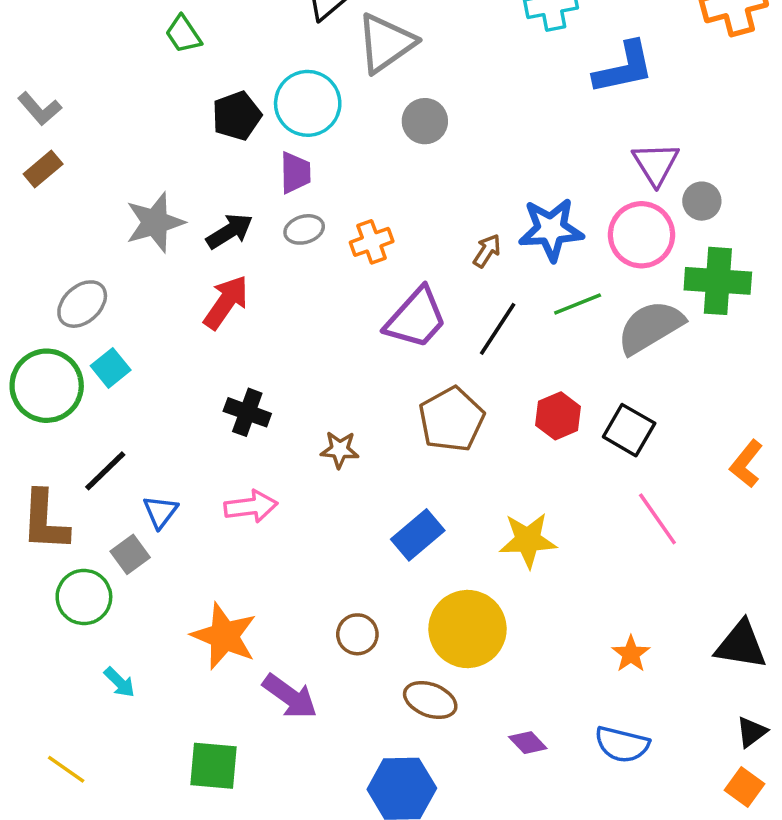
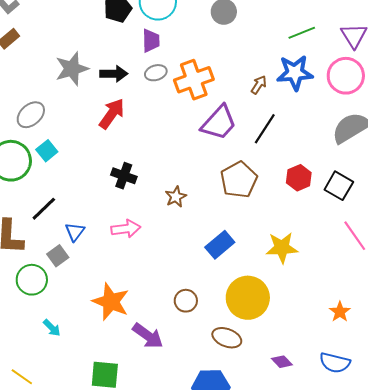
black arrow: (230, 231) -> (114, 74), turned 32
orange cross: (372, 242) -> (194, 80), size x1.6
green line: (578, 304) -> (302, 33), moved
brown star: (340, 450) -> (176, 197), turned -30

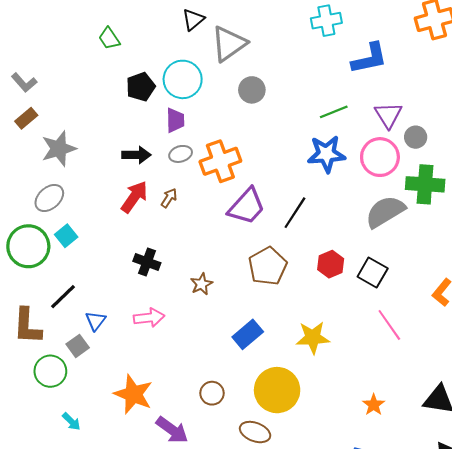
gray star: (72, 69) -> (59, 149), moved
brown arrow: (259, 85) -> (169, 198), moved

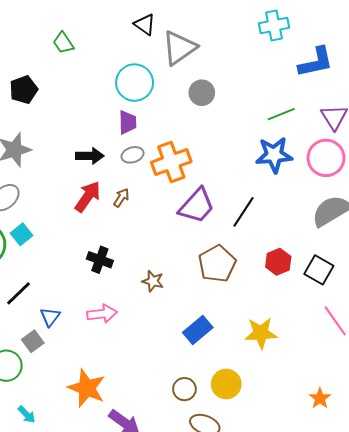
black triangle: (193, 20) -> (145, 25), turned -45
black pentagon: (141, 87) -> (24, 90), moved
brown star: (202, 284) -> (153, 281), turned -30
yellow circle: (277, 390) -> (226, 384), size x0.7
brown circle: (212, 393) -> (184, 389), moved

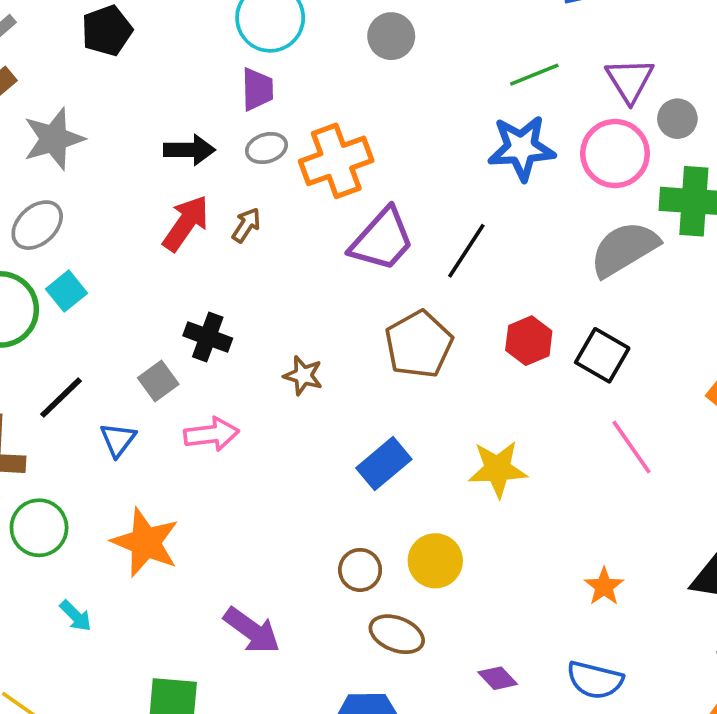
black pentagon: (24, 90) -> (107, 31), moved
gray square: (33, 341) -> (158, 381), moved
orange star: (87, 388) -> (145, 542), moved

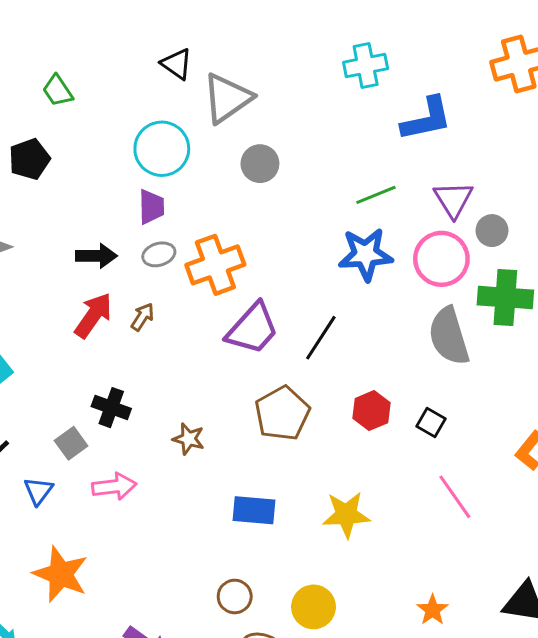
gray semicircle: (624, 249) -> (449, 336), turned -76
black square: (602, 355) -> (431, 422), size x0.7
blue rectangle: (384, 464) -> (254, 510), turned 45
yellow circle: (435, 561) -> (314, 607), moved

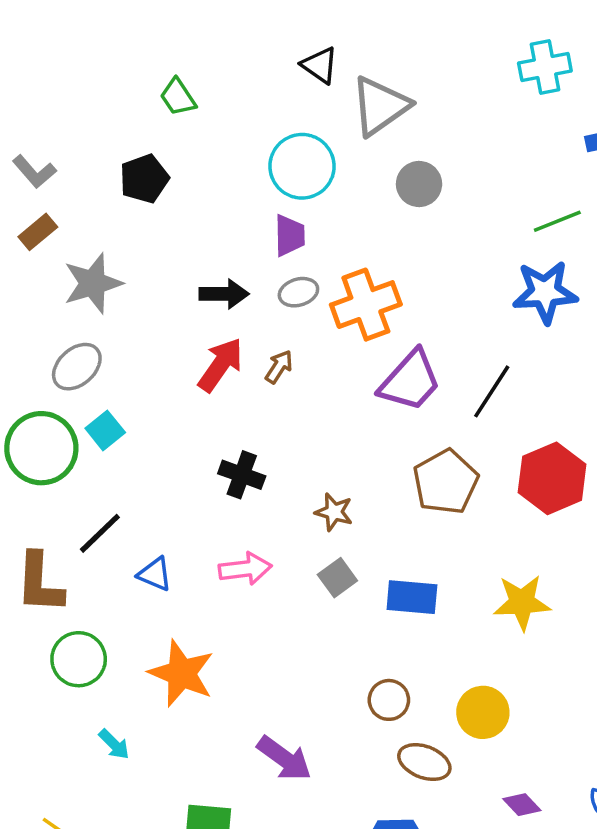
red hexagon: (372, 411) -> (552, 478), size x1.5
gray square: (71, 443) -> (337, 578), moved
blue triangle: (38, 491) -> (155, 574), turned -44

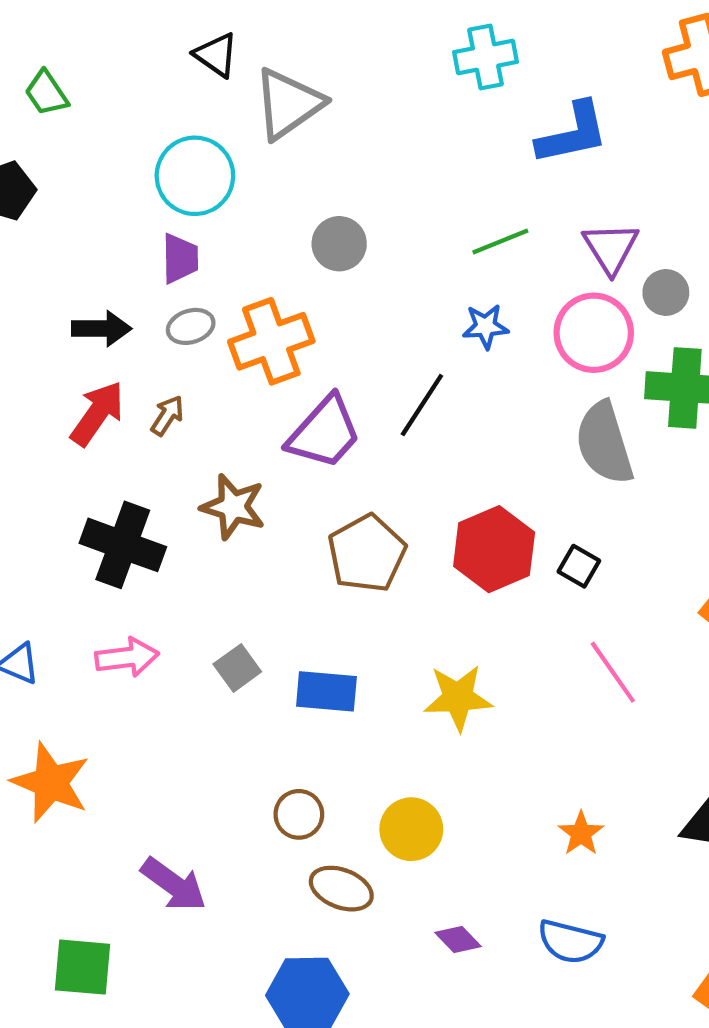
gray circle: (419, 184) -> (339, 244), moved
blue star: (545, 292) -> (486, 326), size x0.6
black line: (492, 391) -> (422, 405), moved
black cross: (242, 475) -> (123, 545), size x1.5
brown star: (334, 512) -> (233, 507), moved, size x1.4

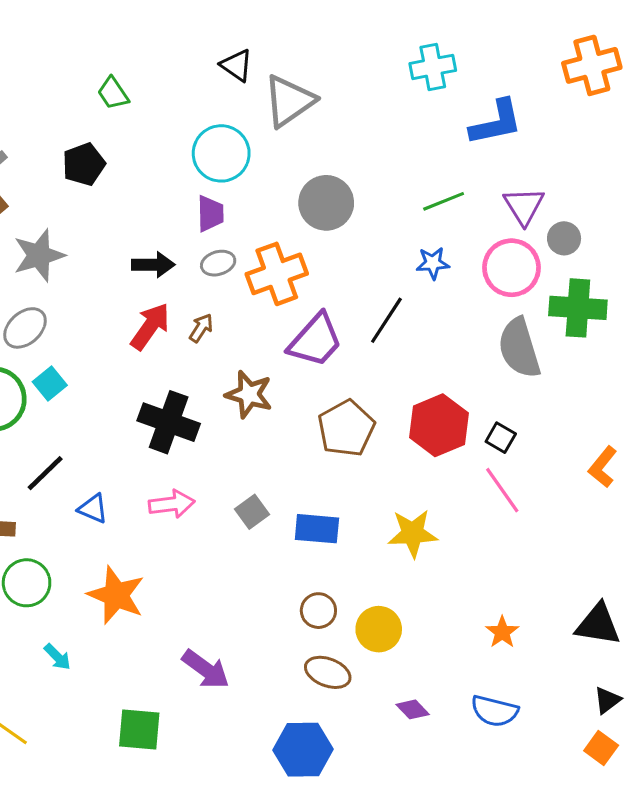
gray circle: (339, 244) -> (326, 203), size x1.4
pink line: (613, 672) -> (502, 490), moved
brown circle: (299, 814) -> (318, 611), moved

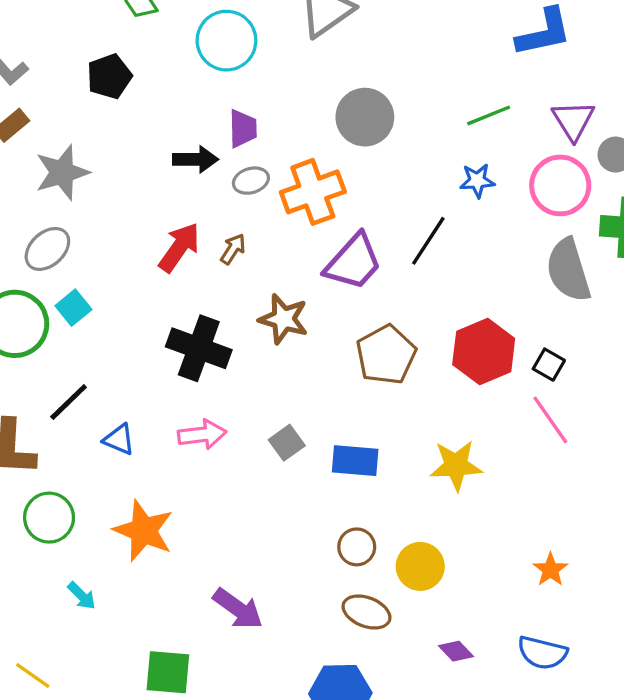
cyan circle: (221, 153) -> (226, 41), moved
black arrow: (153, 265) -> (196, 159), moved

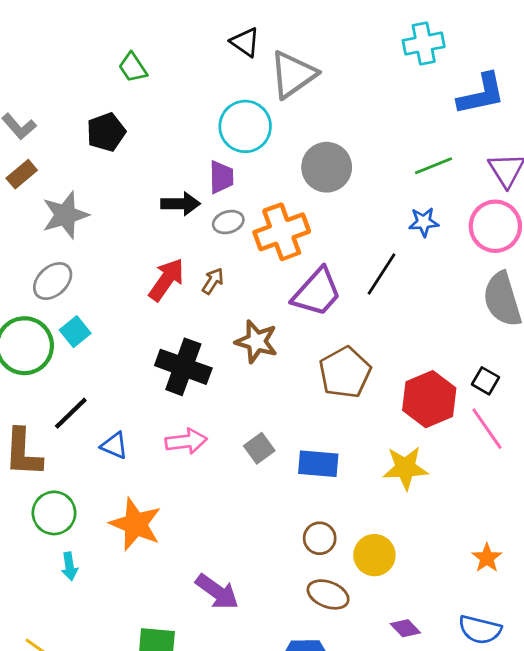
cyan circle: (226, 41) -> (245, 126), moved
red hexagon: (484, 352) -> (429, 399), moved
cyan arrow: (82, 596) -> (69, 566), moved, turned 36

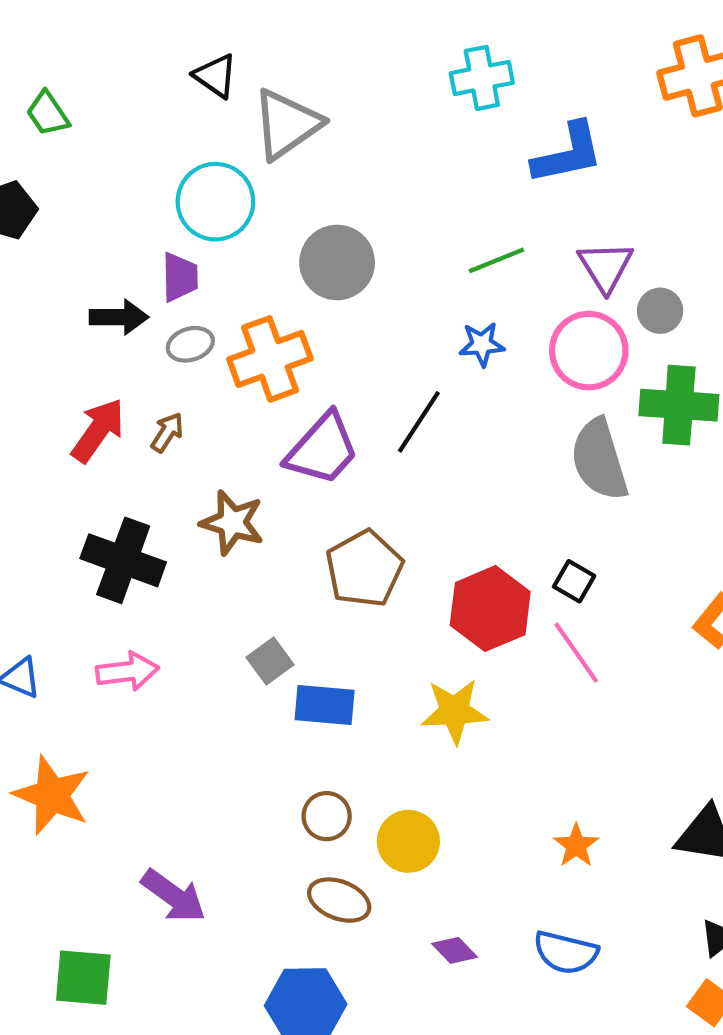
gray square: (259, 448) -> (270, 661), moved

